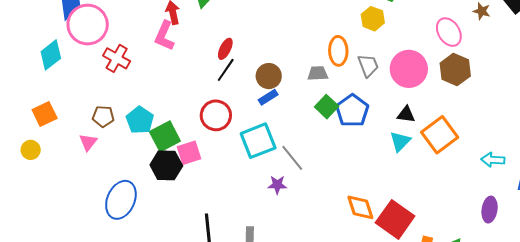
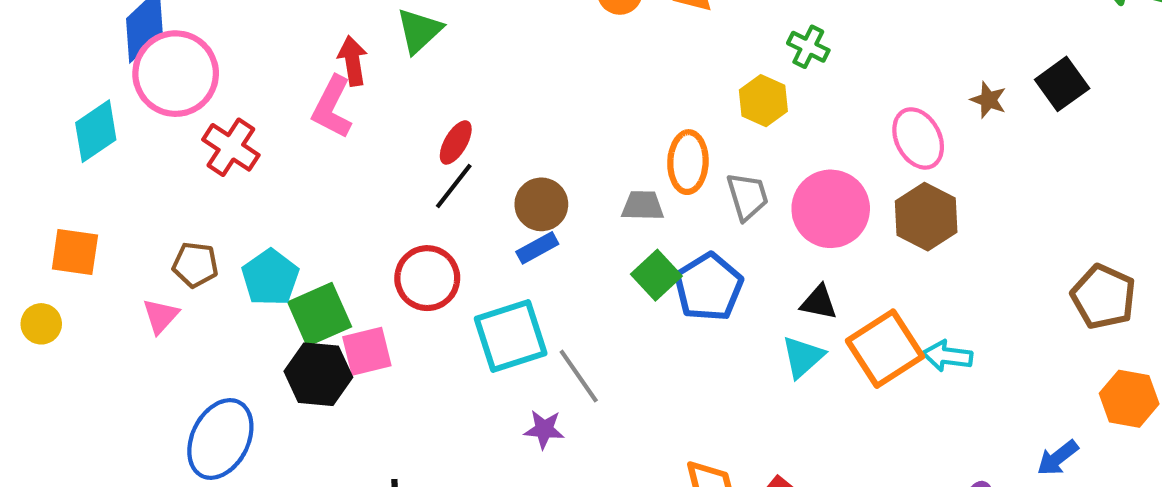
orange square: (45, 114) -> (75, 252), turned 30
cyan arrow: (493, 160) -> (947, 356), moved

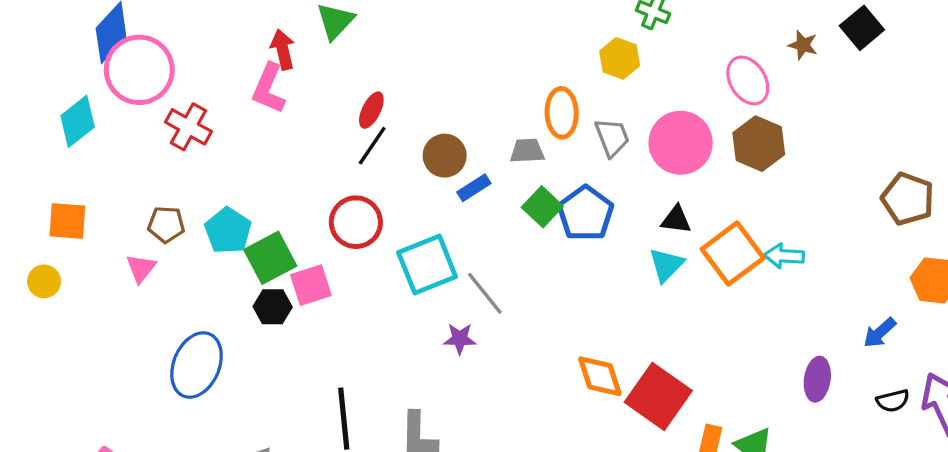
blue rectangle: (537, 248) -> (474, 188), moved
black hexagon: (318, 374) -> (273, 307), size x0.7

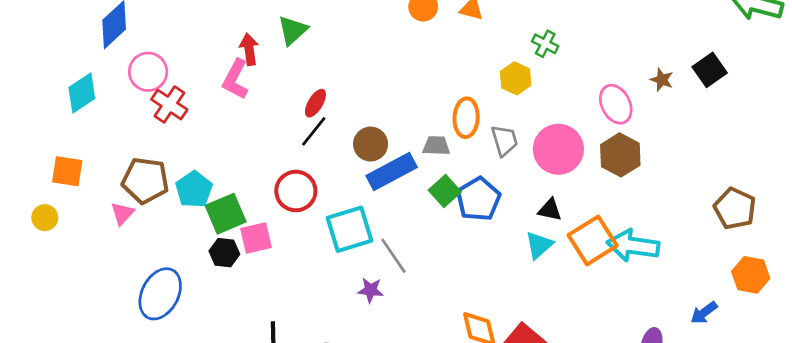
pink circle: (139, 70) -> (148, 72), moved, size x0.7
blue rectangle: (474, 188) -> (392, 171), size x1.8
brown pentagon: (166, 224) -> (145, 180), size x1.6
cyan arrow: (784, 256) -> (633, 246), size x1.6

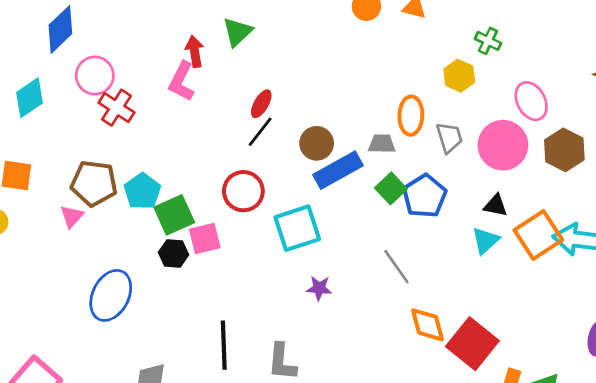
pink ellipse: (616, 104) -> (531, 101), moved
gray line: (393, 256) -> (396, 267), moved

